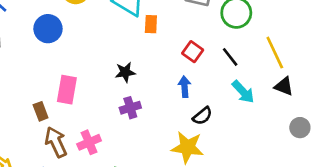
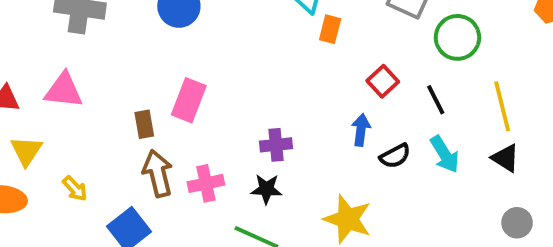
black star: (125, 72) -> (266, 189), moved
black semicircle: (202, 116) -> (395, 156), moved

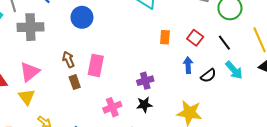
orange rectangle: (330, 29) -> (165, 37), moved
pink triangle: (64, 90) -> (30, 72), turned -35
yellow triangle: (26, 151) -> (27, 97), moved
brown arrow: (158, 173) -> (68, 60), moved, size x0.7

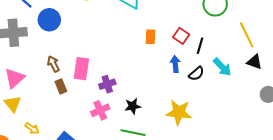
blue circle: (82, 17) -> (49, 20), moved
black line: (224, 43) -> (200, 46), moved, turned 56
purple cross: (145, 81) -> (107, 84), moved

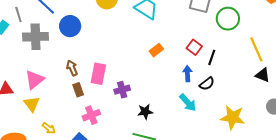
orange rectangle: (150, 37) -> (156, 50), moved, turned 48
cyan arrow: (222, 67) -> (188, 103), moved
pink cross: (100, 110) -> (91, 115), moved
yellow star: (179, 112) -> (233, 118), moved

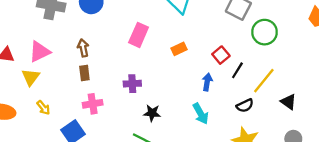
yellow line: (256, 49) -> (264, 81), moved, turned 50
pink rectangle: (98, 74) -> (139, 35), moved
black semicircle: (207, 84) -> (245, 106), moved

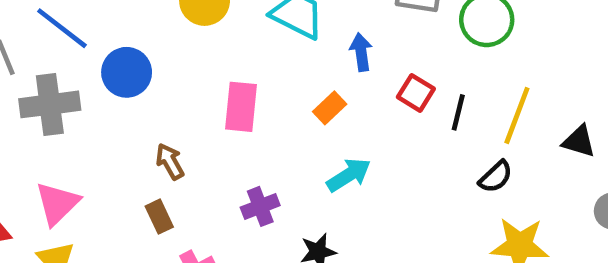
brown arrow: (83, 48) -> (170, 161), moved
blue arrow: (207, 82) -> (361, 52), moved
cyan arrow: (201, 114) -> (349, 175), moved, turned -75

